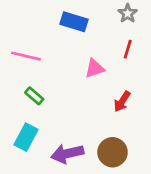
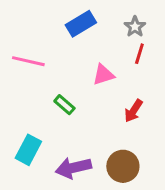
gray star: (128, 13) -> (135, 27), moved
blue rectangle: (74, 22) -> (81, 24), turned -48
green rectangle: (34, 96) -> (64, 105), moved

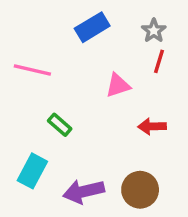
green rectangle: (64, 105) -> (60, 125), moved
red arrow: (133, 111) -> (152, 126), turned 55

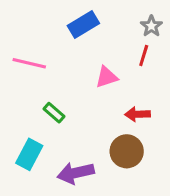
gray star: (154, 31) -> (151, 26), moved
brown circle: (140, 190) -> (127, 151), moved

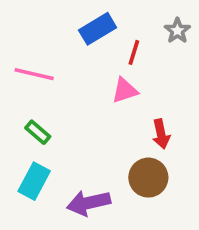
red line: (144, 55) -> (134, 52), moved
green rectangle: (54, 113) -> (38, 132), moved
red arrow: (137, 114) -> (161, 134), turned -100

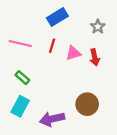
gray star: (177, 31) -> (98, 27), moved
red line: (134, 52) -> (52, 46), moved
red arrow: (161, 134) -> (95, 57), moved

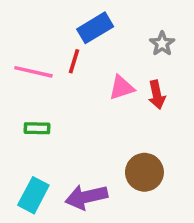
red line: (52, 46) -> (74, 61), moved
green rectangle: (22, 78) -> (37, 128), turned -40
cyan rectangle: (20, 106) -> (33, 195), moved

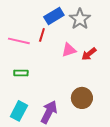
gray star: (162, 44) -> (80, 19), moved, size x1.5
red arrow: (157, 95) -> (89, 54), turned 63
purple arrow: (86, 197) -> (49, 112), turned 130

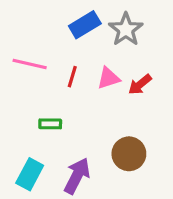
red line: (42, 35) -> (72, 77), moved
green rectangle: (21, 73) -> (50, 124), moved

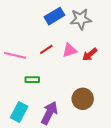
gray star: (126, 29) -> (81, 19), turned 30
pink line: (30, 64) -> (15, 55), moved
red line: (72, 77) -> (46, 49), turned 40

